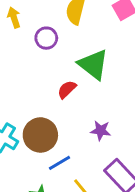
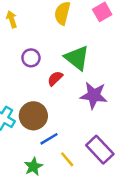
purple circle: (46, 38) -> (31, 58), moved
purple star: (101, 131) -> (94, 95), moved, size x1.6

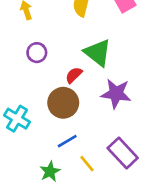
purple circle: (31, 58) -> (37, 53), moved
brown circle: (33, 116) -> (63, 103), moved

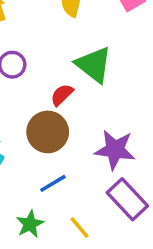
purple star: (116, 94) -> (115, 150), moved
yellow line: (87, 164) -> (80, 228), moved

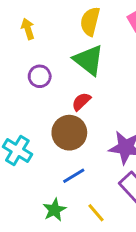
green triangle: (94, 65) -> (89, 60), moved

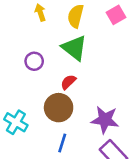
yellow arrow: (28, 29) -> (40, 12), moved
blue line: (74, 176) -> (62, 143), turned -42

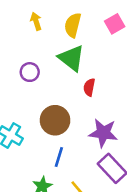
red semicircle: (68, 82) -> (89, 87), moved, turned -35

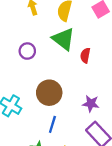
red semicircle: (89, 87) -> (85, 55), moved
purple star: (103, 133) -> (91, 104), size x0.7

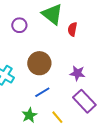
blue line: (52, 124) -> (42, 92), turned 42

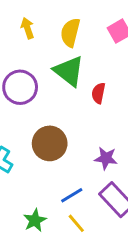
purple circle: (19, 25) -> (20, 87), size x1.5
blue line: (42, 92) -> (72, 195), moved

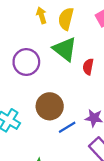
yellow arrow: (27, 28) -> (41, 15), moved
blue line: (72, 195) -> (67, 127), moved

